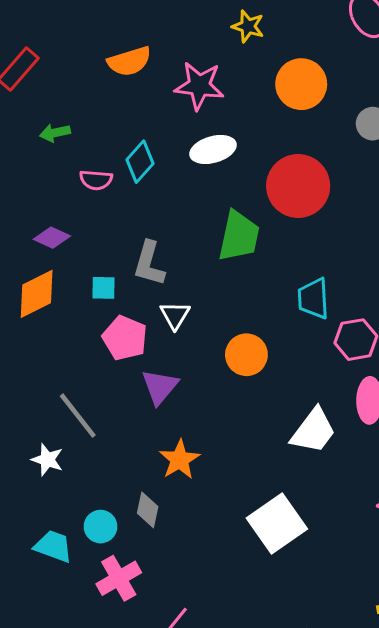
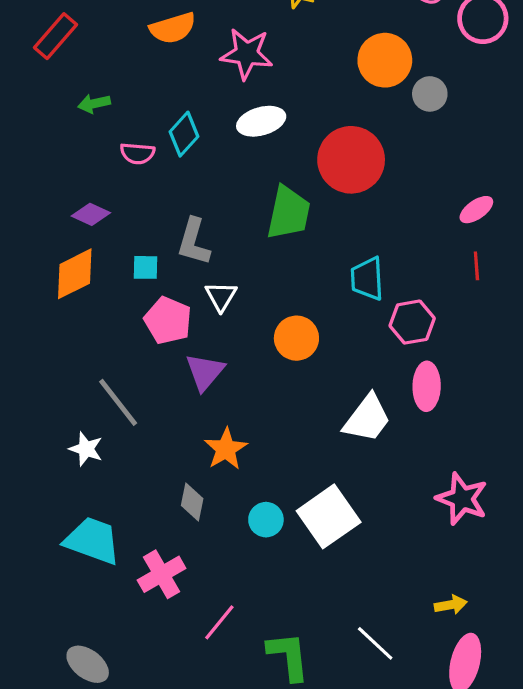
orange circle: (301, 84) -> (385, 60), moved
cyan circle: (100, 527) -> (266, 520), moved
cyan trapezoid: (53, 546) -> (92, 541), size x1.4

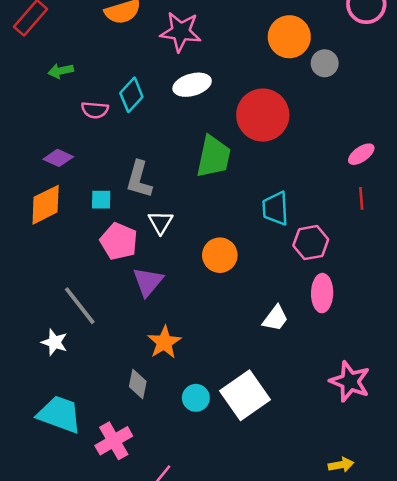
white trapezoid: (367, 418) -> (275, 318), size x0.7

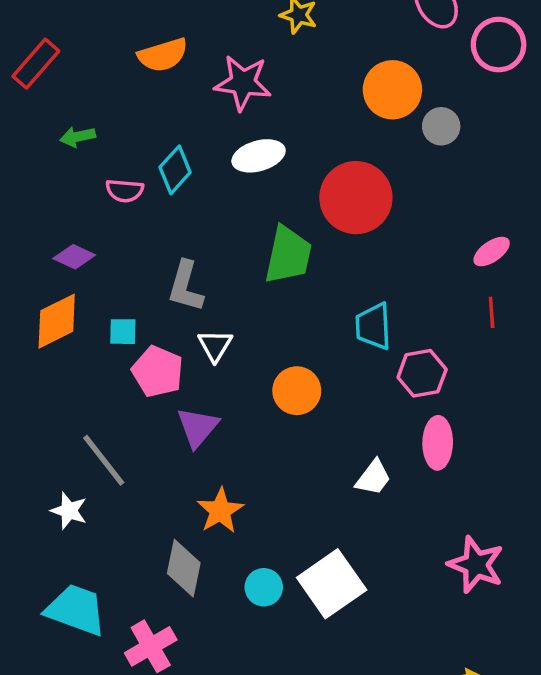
cyan square: (101, 200) -> (123, 332), moved
gray diamond: (138, 384) -> (184, 568), size x1.4

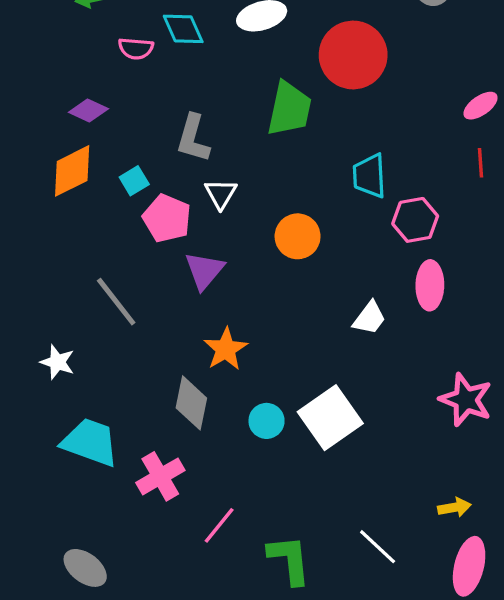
cyan diamond: (175, 170) -> (183, 29), turned -66
cyan square: (123, 332) -> (134, 181), turned -32
white star: (69, 511) -> (57, 362), moved

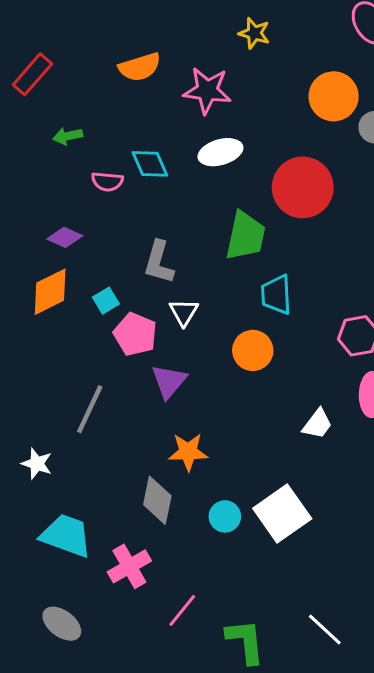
cyan trapezoid: (369, 176) -> (276, 295), moved
gray line: (116, 302) -> (90, 409), turned 63
orange star: (226, 349) -> (188, 452), turned 30
gray ellipse: (85, 568) -> (62, 624), moved

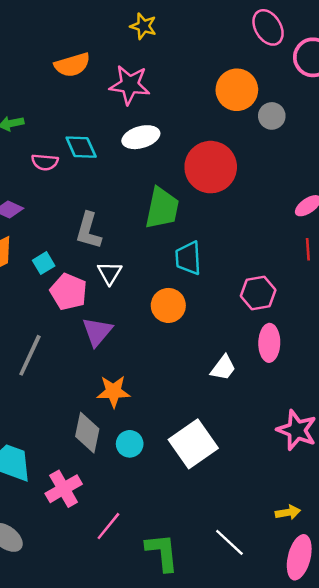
yellow star: (254, 33) -> (143, 26), moved
cyan circle: (225, 516) -> (130, 444), moved

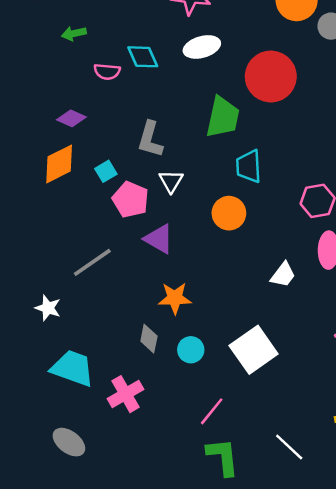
purple triangle: (97, 332) -> (159, 239), turned -40
gray line: (30, 355) -> (92, 262), turned 30
gray diamond: (87, 433) -> (149, 339), size x0.7
pink line: (108, 526) -> (212, 411), moved

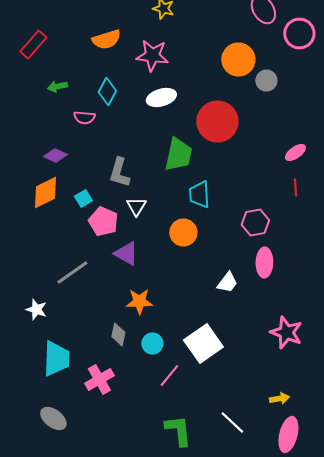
cyan diamond: (143, 57) -> (107, 92), moved, turned 52
cyan trapezoid: (73, 368) -> (56, 358), turned 72
pink line: (212, 411) -> (169, 376), moved

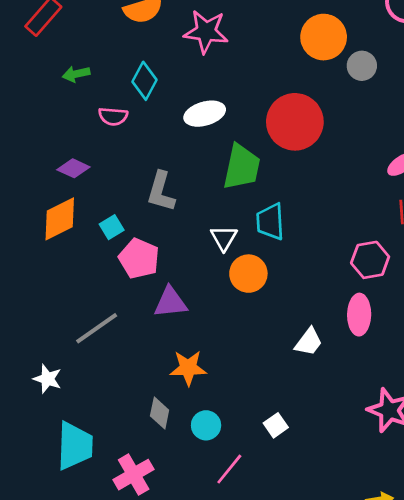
white ellipse: (161, 98) -> (205, 114), moved
white triangle: (136, 206) -> (224, 238), moved
pink hexagon: (255, 222) -> (370, 260), moved
purple triangle: (126, 254) -> (170, 302), turned -36
white square: (203, 344) -> (276, 425), size x0.5

